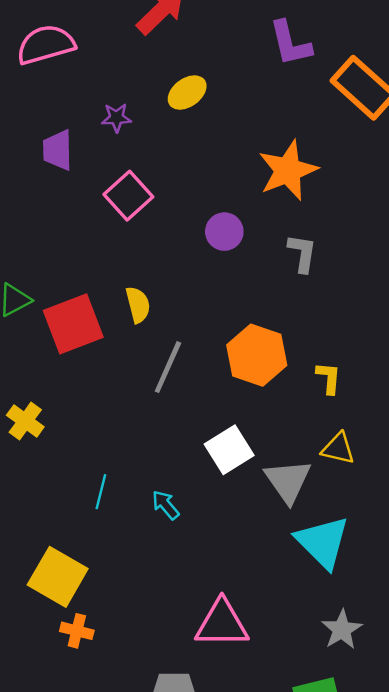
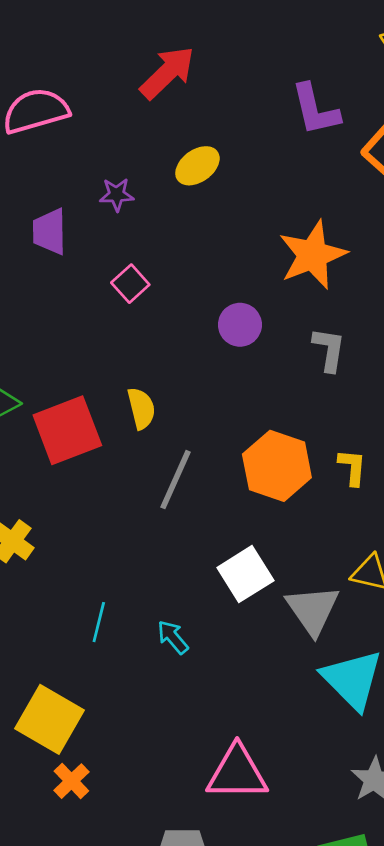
pink square: (128, 196) -> (130, 284), size x0.7
yellow L-shape: (329, 378) -> (352, 467), moved
orange cross: (77, 631) -> (71, 781), turned 32

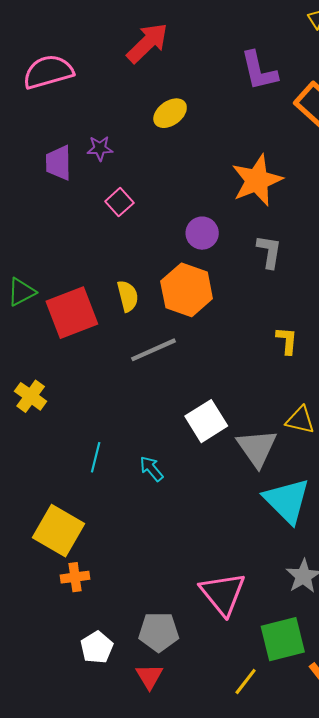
purple star: (117, 195) -> (100, 148), moved
orange hexagon: (277, 466) -> (187, 290), moved
gray line: (176, 480) -> (154, 350), turned 42
pink triangle: (237, 773) -> (223, 594), moved, turned 51
orange cross: (71, 781) -> (75, 577), turned 36

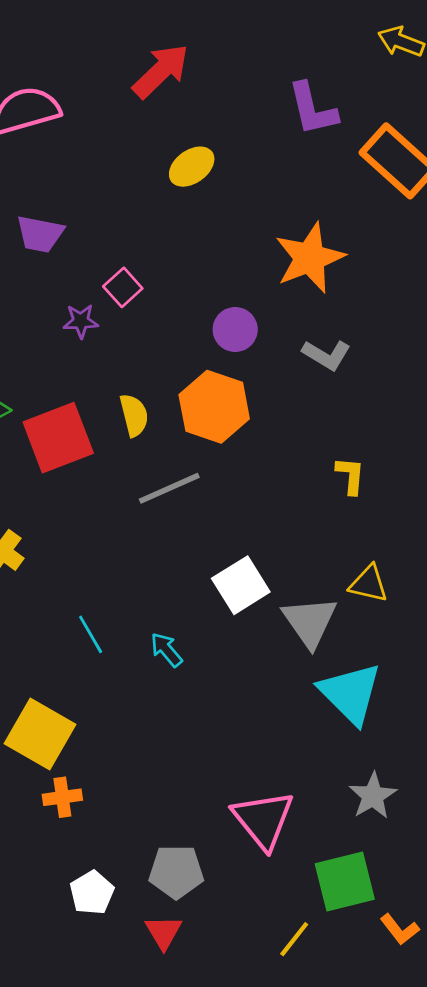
purple star: (100, 148) -> (81, 321), moved
purple trapezoid: (58, 163) -> (40, 234), turned -78
gray L-shape: (269, 252) -> (327, 355), turned 112
cyan line: (96, 457) -> (91, 634), turned -44

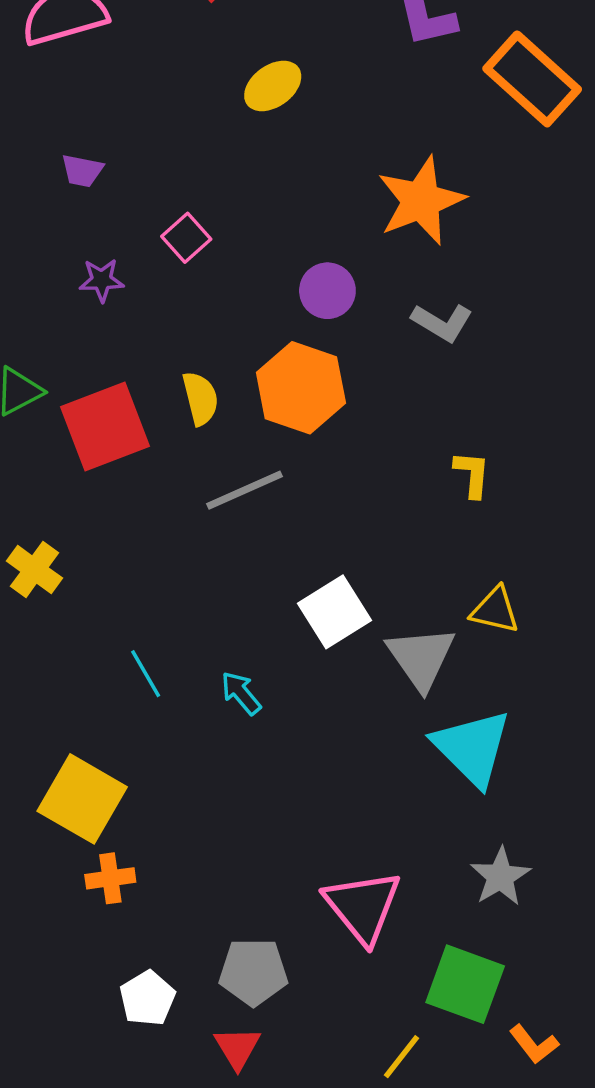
purple trapezoid: (40, 234) -> (82, 171), size x0.7
purple star: (81, 321) -> (102, 280), moved
green square: (345, 882) -> (465, 984), turned 34

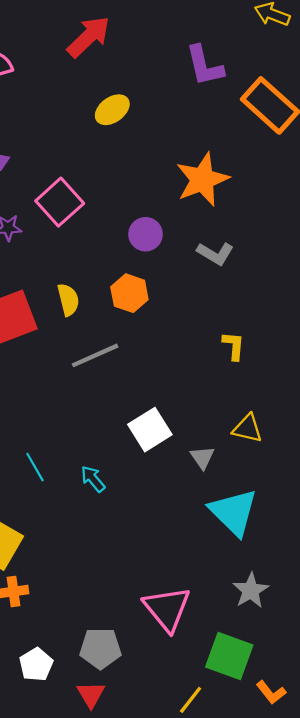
pink square: (186, 238) -> (60, 202), size x1.6
orange hexagon: (301, 388) -> (129, 293), size x0.7
gray triangle: (421, 658) -> (202, 457), size x0.6

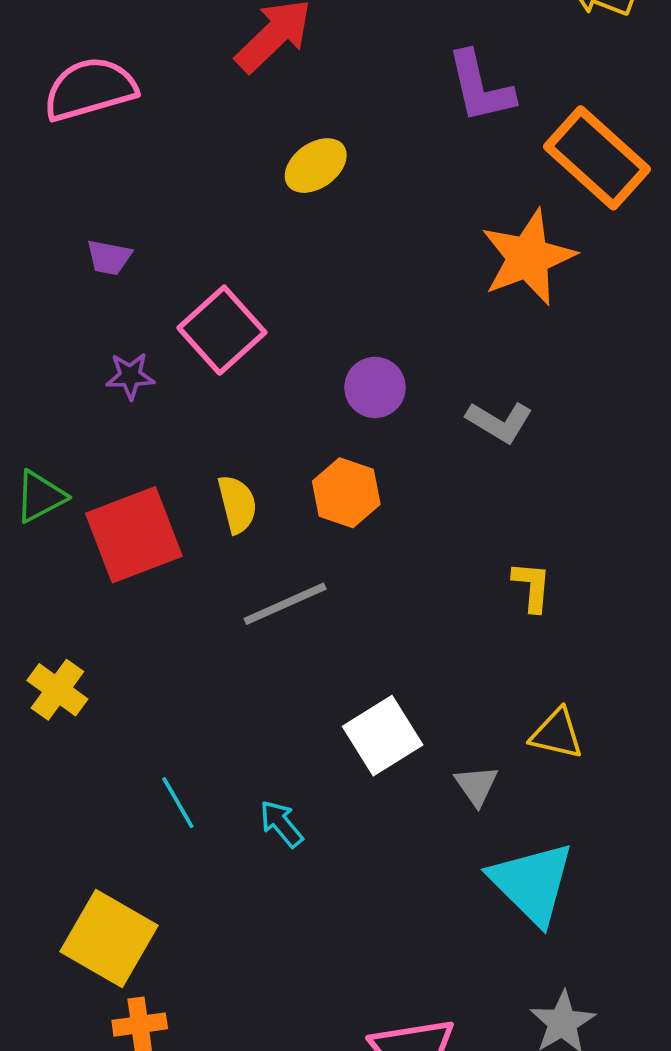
orange star: (202, 179) -> (528, 257), moved

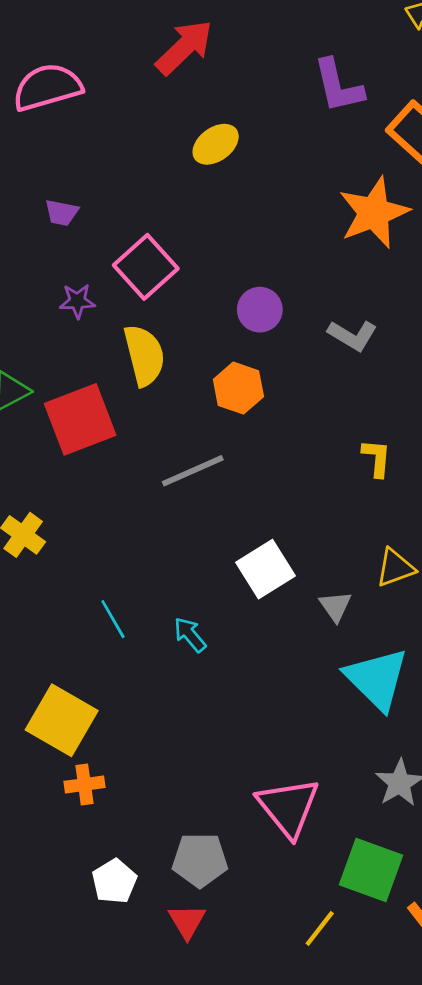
yellow semicircle: (237, 504) -> (144, 355), moved, size x1.4
yellow triangle: (557, 734) -> (395, 568), turned -33

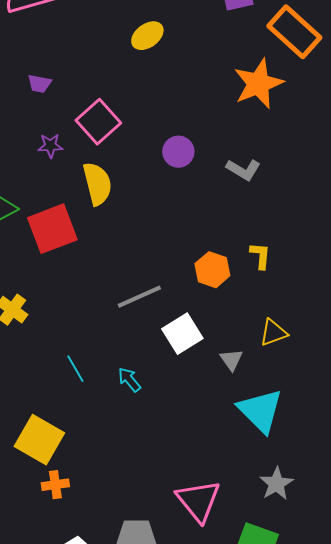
orange hexagon: (238, 388) -> (212, 270), moved
gray line: (193, 471) -> (139, 297), moved

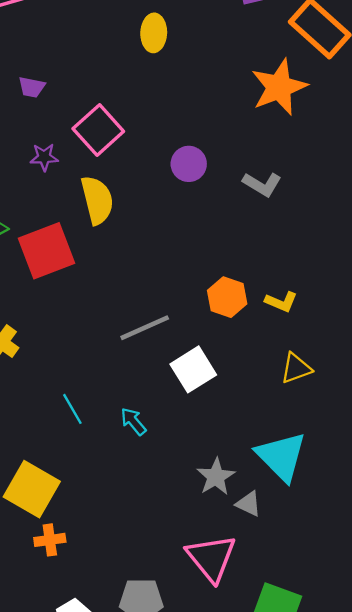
yellow ellipse: (147, 36) -> (154, 33), turned -52
yellow L-shape: (260, 256) -> (281, 302), moved, turned 108
gray triangle: (231, 360) -> (249, 504), moved, turned -30
gray star: (276, 484) -> (216, 477), moved

